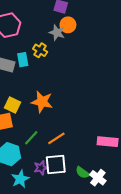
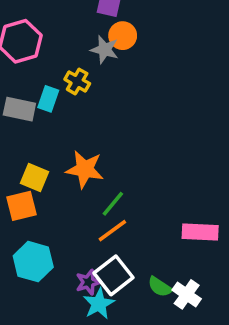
cyan rectangle: (23, 60) -> (48, 99), turned 32
green line: (31, 138) -> (113, 204), moved
white square: (56, 164) -> (114, 275), turned -30
cyan star: (20, 179) -> (99, 304), moved

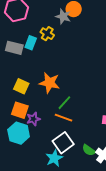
orange square: (22, 206) -> (20, 110), moved, turned 30
orange line: (112, 231) -> (64, 118), turned 54
purple star: (88, 282) -> (33, 119), moved

